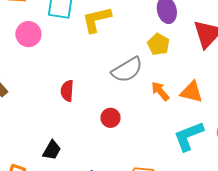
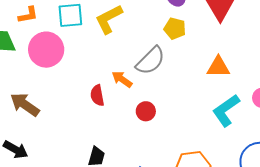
pink circle: (28, 34) -> (46, 50), size x1.4
orange arrow: (160, 91) -> (122, 79), moved

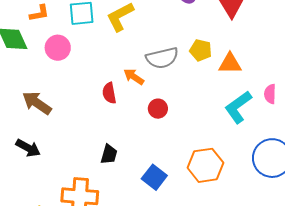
yellow pentagon: (175, 28) -> (201, 50), moved
pink circle: (46, 50) -> (58, 48), size x0.7
gray semicircle: (150, 61) -> (162, 58), turned 32

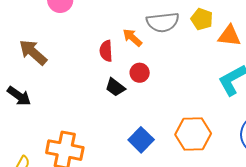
red circle: (158, 109) -> (140, 73), moved
black trapezoid: (109, 154) -> (115, 87), moved, turned 105

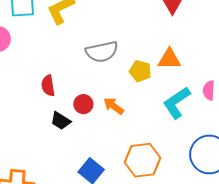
yellow pentagon: (202, 19) -> (140, 71), moved
orange arrow: (132, 38) -> (114, 106), moved

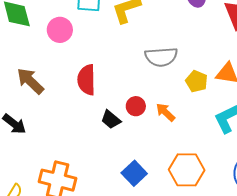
red semicircle: (48, 86) -> (86, 80), moved, size x1.4

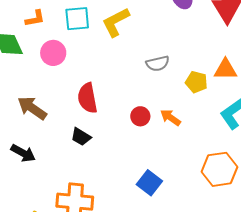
gray semicircle: (161, 57) -> (158, 64), size x0.7
black trapezoid: (111, 120) -> (81, 137), moved
orange hexagon: (187, 170) -> (219, 169), moved

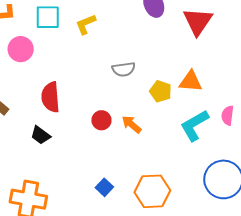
yellow L-shape: (116, 22) -> (86, 24), size x0.7
orange hexagon: (219, 169) -> (152, 191), moved
blue square: (149, 183) -> (104, 187), size x0.7

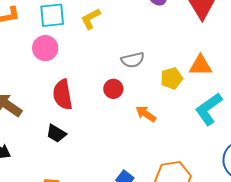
pink circle: (21, 49) -> (45, 48), moved
yellow pentagon: (161, 91) -> (172, 78), turned -30
red circle: (101, 120) -> (113, 89), moved

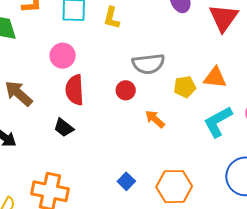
yellow L-shape: (91, 19) -> (112, 18), turned -55
pink circle: (45, 48) -> (63, 56), moved
gray semicircle: (133, 60) -> (148, 64), size x1.4

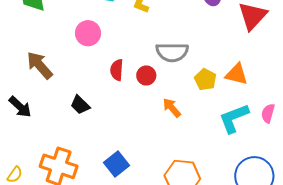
yellow pentagon: (185, 87) -> (205, 79), turned 30
red semicircle: (75, 90) -> (117, 70), moved, size x0.7
blue square: (126, 181) -> (117, 164), moved, size x1.4

